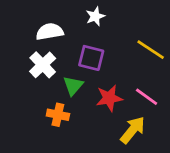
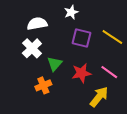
purple square: (91, 58) -> (81, 38), moved
orange cross: (58, 115) -> (43, 85), turned -35

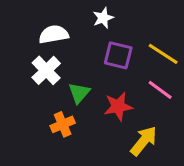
pink line: (109, 72) -> (160, 90), moved

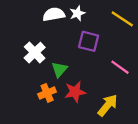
white semicircle: (54, 34) -> (54, 14), moved
yellow line: (163, 54) -> (122, 19), moved
red star: (118, 106) -> (75, 92), moved

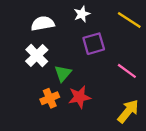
white semicircle: (54, 14) -> (43, 24), moved
purple square: (89, 41) -> (94, 44), turned -30
yellow arrow: (108, 105) -> (128, 111), moved

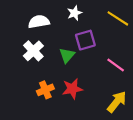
green triangle: (63, 73) -> (67, 55), moved

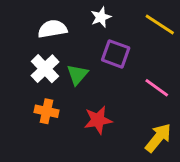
purple square: (85, 40) -> (116, 54), turned 36
green triangle: (67, 55) -> (77, 75), moved
orange cross: (45, 90) -> (47, 111), moved, turned 35

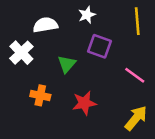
yellow line: (160, 25) -> (137, 21), turned 52
white cross: (45, 69) -> (21, 53), moved

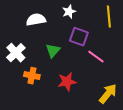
white cross: (21, 53) -> (16, 53), moved
pink line: (135, 75) -> (96, 57), moved

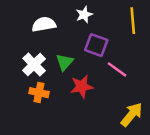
white cross: (16, 53) -> (34, 65), moved
red star: (67, 82) -> (82, 86), moved

